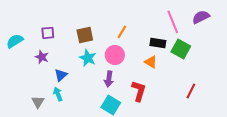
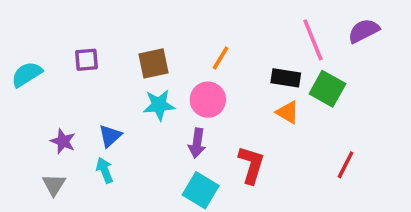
purple star: (42, 57) -> (63, 141), moved
cyan star: (88, 58) -> (159, 105), turned -30
orange triangle: (151, 62) -> (288, 112), moved
gray triangle: (38, 102) -> (54, 185), moved

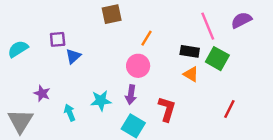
brown square: (154, 63) -> (112, 14), moved
cyan star: (159, 105) -> (101, 101), moved
blue triangle: (110, 136) -> (73, 56), moved
gray triangle: (54, 185) -> (20, 121), moved, size x1.6

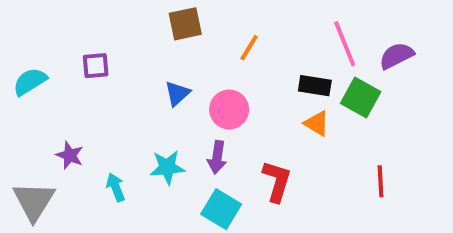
purple semicircle: (241, 20) -> (396, 56), moved
orange line: (146, 38) -> (249, 48), moved
blue triangle: (73, 56) -> (177, 94), moved
red line: (229, 109) -> (381, 181), turned -30

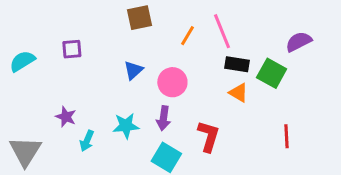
pink line: (345, 44) -> (222, 31), moved
purple star: (70, 155) -> (66, 117), moved
cyan arrow: (116, 187) -> (87, 141), turned -135

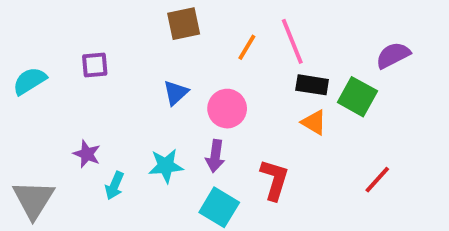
red line: (287, 136) -> (377, 180), turned 45

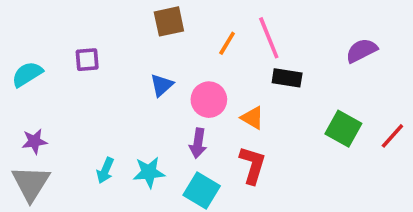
green square: (357, 97) -> (343, 129), moved
orange triangle: (314, 122) -> (252, 118), moved
purple star: (87, 154) -> (34, 141), moved, turned -30
cyan star: (166, 166) -> (149, 172), moved
red line: (377, 180) -> (392, 136), moved

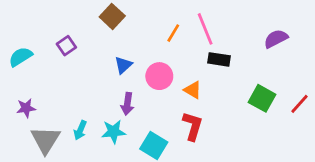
brown square: (169, 21) -> (112, 16), moved, turned -35
purple square: (87, 60) -> (66, 46), turned -30
purple arrow: (198, 143) -> (127, 104), moved
gray triangle: (31, 183) -> (46, 140), moved

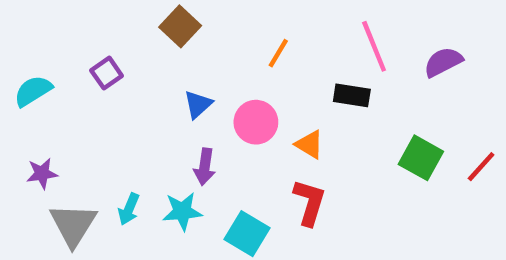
pink line: (205, 29) -> (374, 46), moved

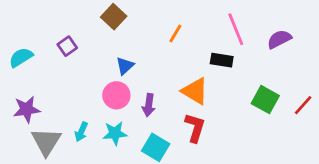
pink circle: (256, 122) -> (116, 95), moved
orange triangle: (309, 144) -> (195, 91), size x1.5
purple arrow: (205, 167) -> (149, 105), moved
purple star: (42, 173) -> (27, 109), size x1.4

